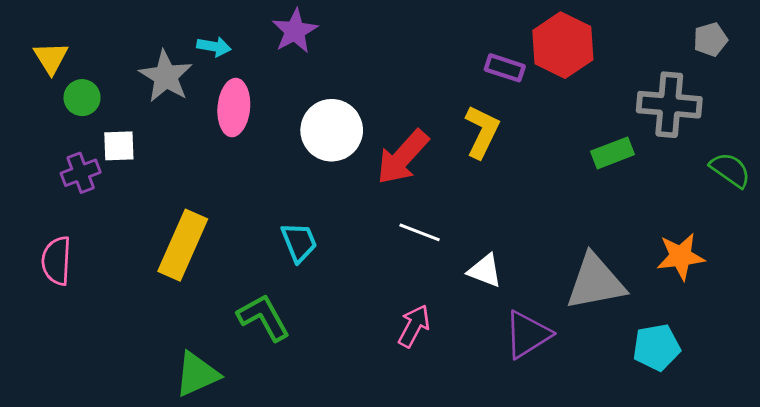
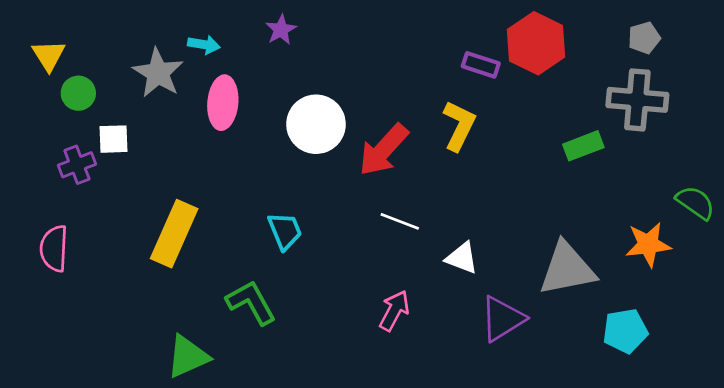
purple star: (295, 31) -> (281, 30), size x0.7
gray pentagon: (710, 39) -> (644, 38), moved
green semicircle: (730, 170) -> (695, 203), moved

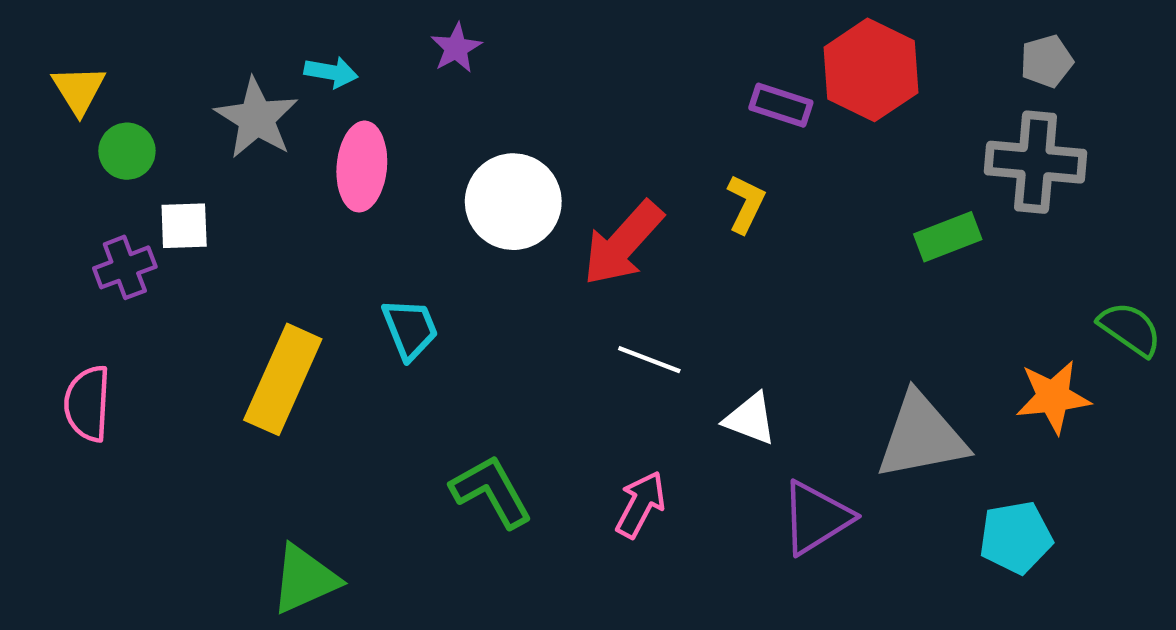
yellow L-shape: (459, 126) -> (746, 204), size x0.7
cyan trapezoid: (285, 231) -> (410, 329), moved
green L-shape: (251, 302) -> (491, 491), moved

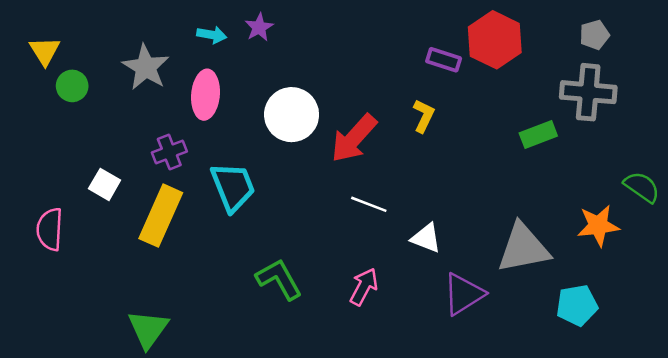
cyan arrow: (331, 72) -> (212, 35), moved
white square: (184, 226) -> (105, 184), moved, turned 32
purple cross: (125, 267) -> (169, 152), moved
cyan trapezoid: (410, 329) -> (233, 187), size x1.4
green triangle: (305, 579) -> (148, 329), moved, turned -30

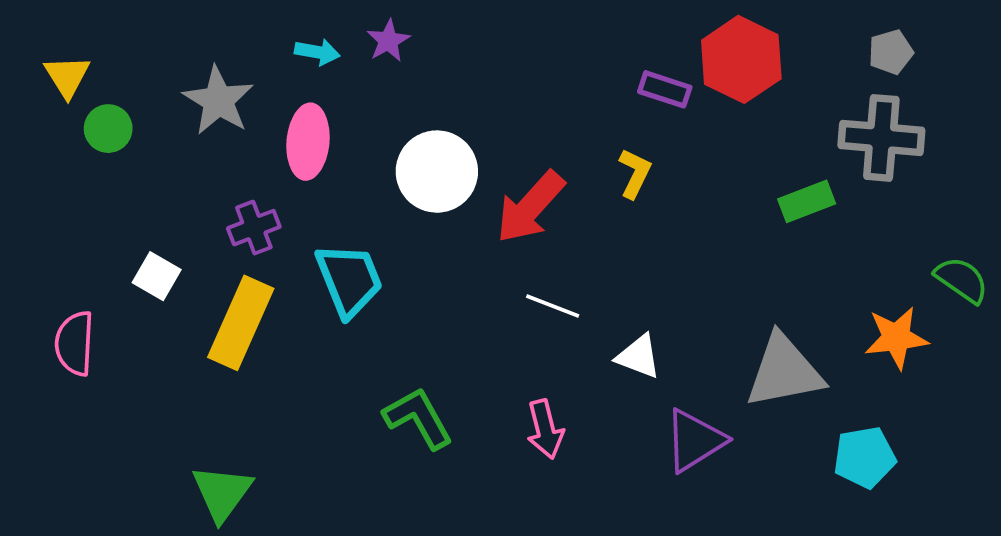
pink arrow: (364, 287) -> (545, 429), turned 138

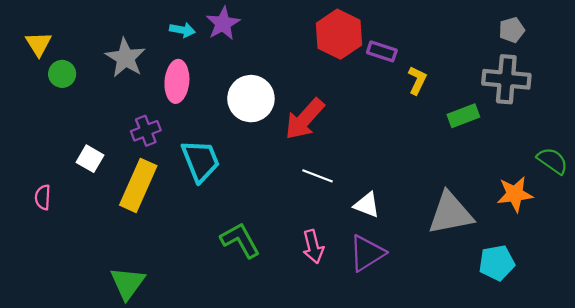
purple star: (388, 41) -> (223, 23), size x1.4
red hexagon: (741, 59) -> (339, 34), moved
yellow L-shape: (635, 173) -> (417, 80), moved
pink semicircle: (75, 343) -> (43, 197), size x0.7
purple triangle: (695, 440) -> (367, 253), moved

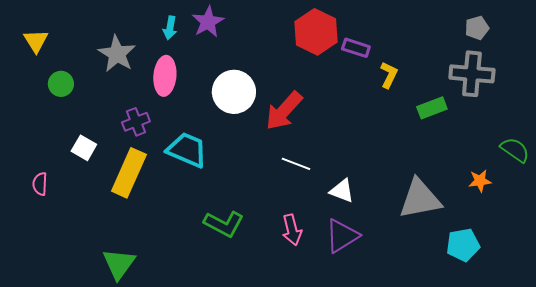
cyan arrow: (182, 30) -> (170, 28), turned 90
green circle: (62, 74) -> (61, 84), moved
cyan trapezoid: (201, 161) -> (187, 150), turned -45
orange star: (515, 194) -> (480, 181), size x0.7
green L-shape: (240, 240) -> (224, 224), turned 147

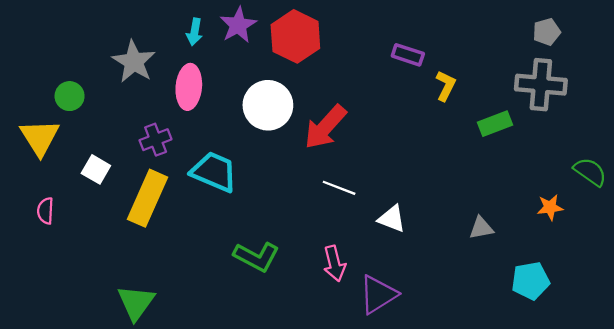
red hexagon: (316, 32) -> (295, 36), moved
yellow triangle: (36, 41) -> (40, 137), moved, size x1.4
gray triangle: (420, 199) -> (481, 228), size x0.5
purple triangle: (342, 236) -> (378, 294), moved

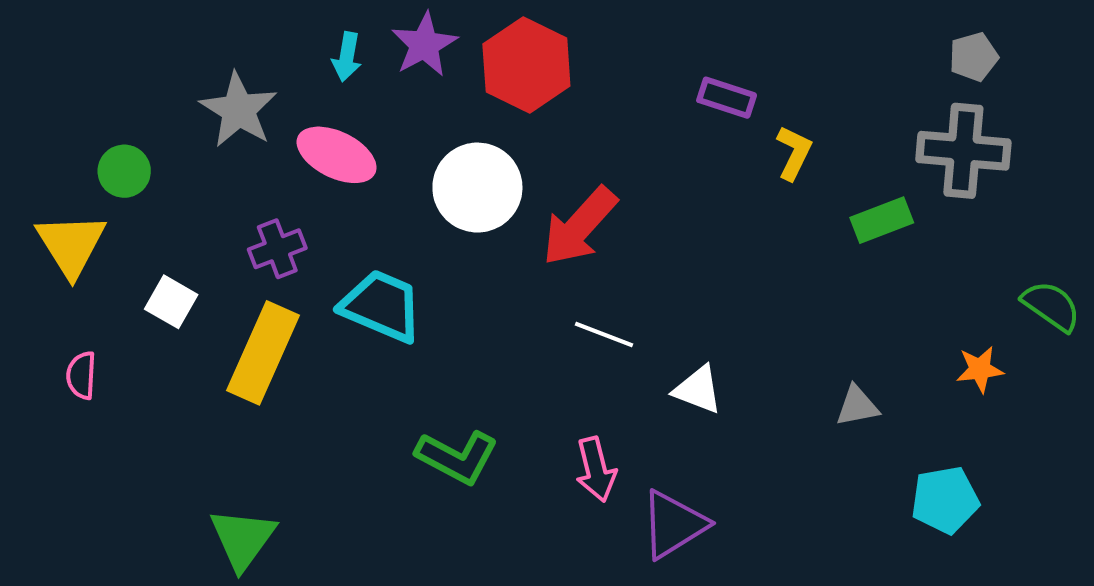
pink ellipse: (189, 87) -> (337, 155), turned -69

